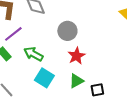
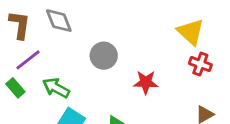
red star: (76, 56) -> (146, 82), moved, turned 30

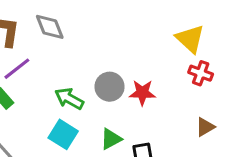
gray circle: (104, 56) -> (110, 87), moved
green arrow: (56, 88) -> (69, 99), moved

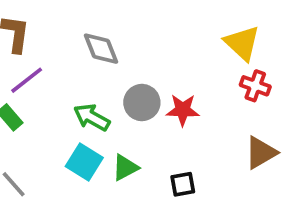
gray diamond: (50, 27) -> (101, 49), moved
brown triangle: (205, 127) -> (261, 153), size x1.4
green triangle: (111, 139) -> (125, 168), moved

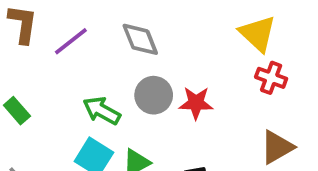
gray diamond: (101, 49) -> (140, 39), moved
purple line: (27, 80) -> (71, 41), moved

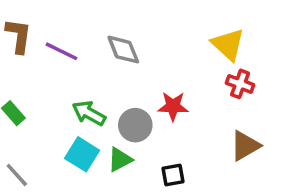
purple line: (71, 41) -> (61, 51), turned 64
gray circle: (154, 95) -> (135, 125), moved

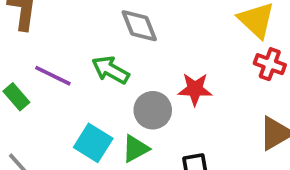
purple line: (61, 51) -> (53, 76), moved
green arrow: (89, 113) -> (110, 70), moved

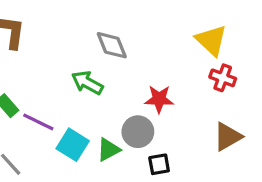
purple line: (53, 76) -> (38, 122), moved
gray circle: (153, 110) -> (138, 132), moved

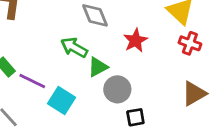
red star: (159, 99) -> (135, 41), moved, turned -30
green triangle: (109, 150) -> (98, 67), moved

